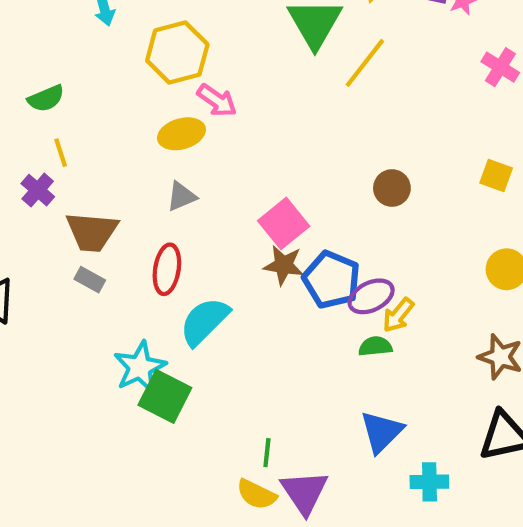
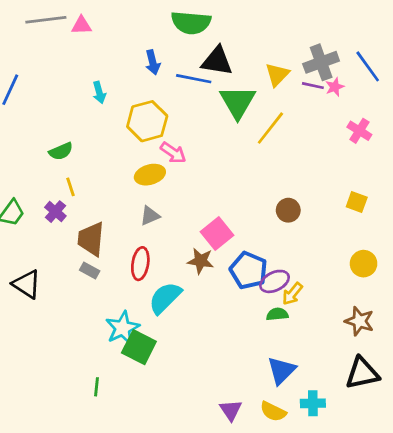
brown trapezoid: (92, 232) -> (91, 239), turned 90
brown star: (284, 265) -> (201, 261), moved
green line: (267, 453) -> (97, 387), moved
purple triangle: (304, 492) -> (231, 410), size x0.7
yellow semicircle: (256, 494) -> (273, 412), moved

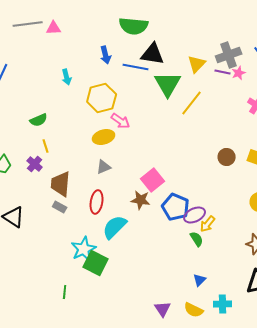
brown circle: (288, 210) -> (227, 157), moved
green semicircle: (277, 314) -> (197, 239), turned 63
blue triangle: (281, 370) -> (200, 280), size x0.6

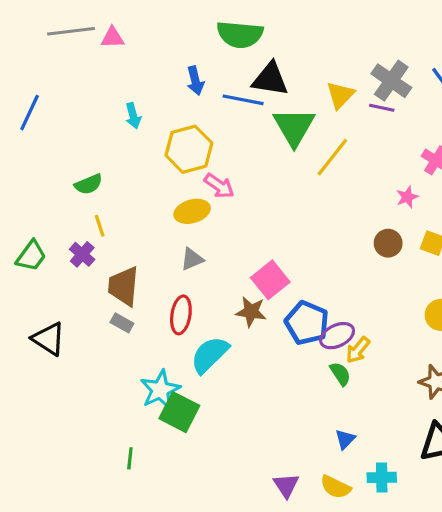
gray cross: (229, 55) -> (391, 81), turned -35
pink star: (239, 73) -> (407, 197), moved

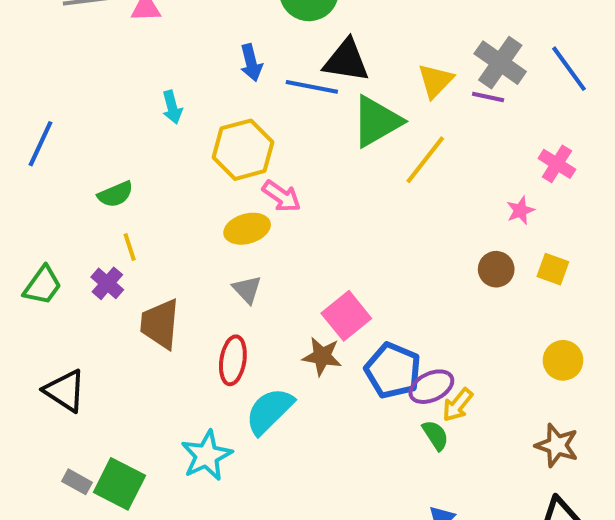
blue line: (30, 113) -> (40, 144), moved
green triangle: (294, 127) -> (377, 121), turned 30
gray triangle: (192, 259) -> (247, 289), turned -50
gray rectangle: (122, 323) -> (77, 482), moved
green square: (179, 412) -> (119, 484), moved

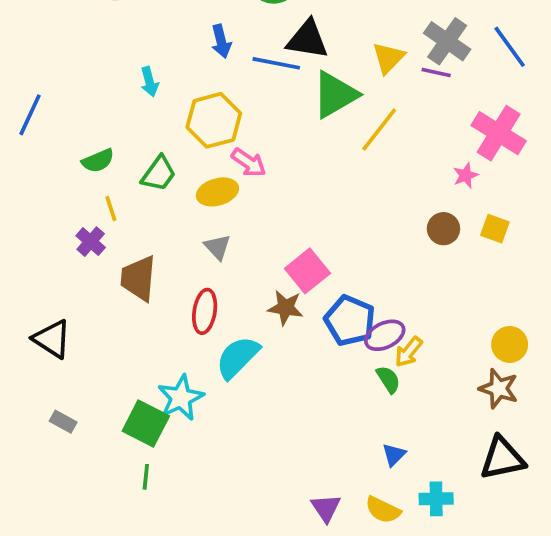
pink cross: (557, 164) -> (499, 133), size x1.6
green trapezoid: (43, 285) -> (159, 174), moved
yellow circle: (563, 360) -> (510, 344), moved
green square: (119, 484) -> (146, 423), moved

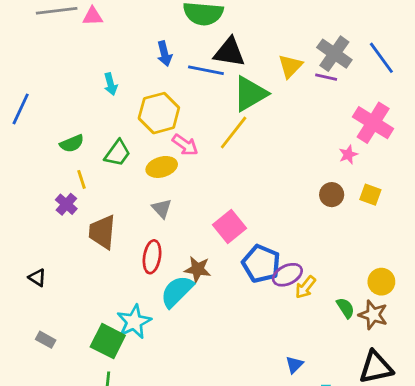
yellow line: (379, 129) -> (234, 132), moved
brown star: (285, 308) -> (198, 269), moved
black triangle: (52, 339) -> (37, 278), size x0.6
green semicircle: (388, 379) -> (345, 308), moved

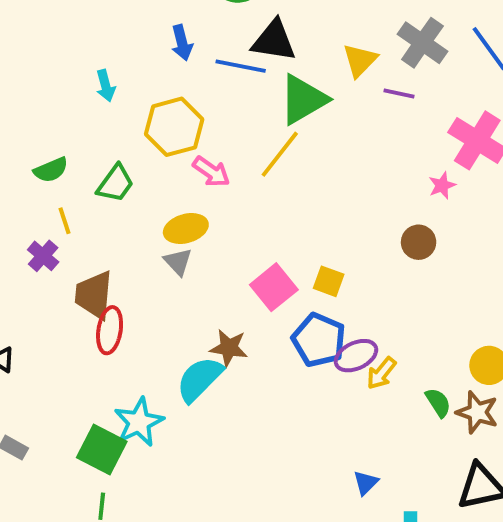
purple line: (326, 77) -> (399, 94), moved
yellow ellipse: (162, 167) -> (186, 228), moved
yellow square: (370, 195) -> (329, 281), moved
red ellipse: (152, 257) -> (110, 330), moved

